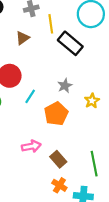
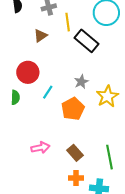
yellow star: (92, 101) -> (107, 96), size x1.5
pink arrow: (31, 146) -> (40, 148), moved
orange cross: (59, 185) -> (76, 178), turned -32

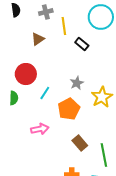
black rectangle: (86, 41) -> (82, 44), size x0.6
pink arrow: (40, 148) -> (40, 129), moved
brown rectangle: (75, 153) -> (80, 143), moved

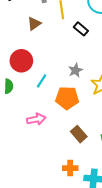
orange pentagon: (69, 109) -> (67, 98), turned 30

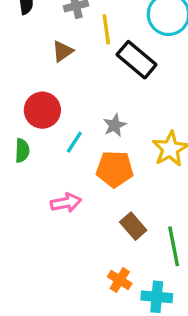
black rectangle: (81, 29) -> (137, 60), size x1.6
gray star: (76, 70) -> (115, 125), moved
orange cross: (70, 168) -> (120, 280), turned 32

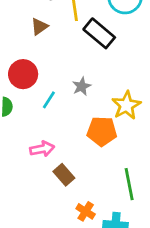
orange pentagon: (115, 169) -> (102, 131), moved
brown rectangle: (133, 226) -> (64, 175), moved

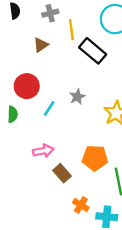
orange pentagon: (102, 131) -> (95, 158), moved

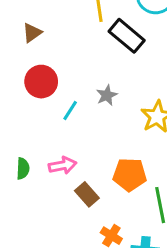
brown triangle: (41, 45) -> (32, 33), moved
green semicircle: (13, 114) -> (23, 168), moved

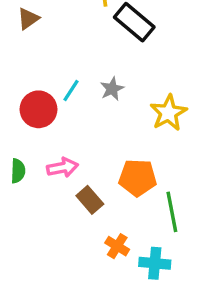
red circle: (41, 82) -> (39, 109), moved
cyan line: (70, 111) -> (71, 91), moved

